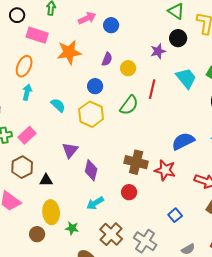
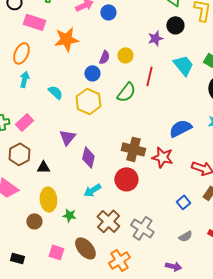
purple semicircle: (107, 59) -> (104, 57), moved
red circle: (129, 192) -> (126, 179), size x1.5
blue square: (175, 215) -> (183, 202), moved

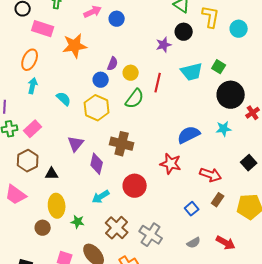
yellow circle: (125, 55) -> (131, 73), moved
cyan trapezoid: (183, 65) -> (192, 72), turned 115
brown cross: (133, 149) -> (122, 144), moved

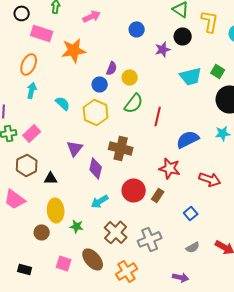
blue circle: (117, 19) -> (137, 29), moved
red line: (158, 83) -> (158, 116), moved
brown rectangle: (218, 200) -> (158, 195), moved
gray cross: (151, 235) -> (150, 239), turned 35

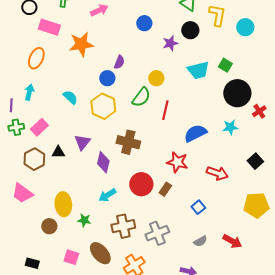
yellow circle: (130, 77) -> (156, 78), moved
cyan arrow: (32, 90) -> (29, 92), moved
black triangle: (51, 178) -> (58, 152), moved
brown cross: (116, 232) -> (123, 226), turned 35

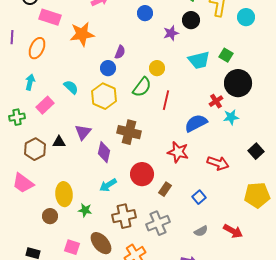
purple line: (11, 105) -> (12, 37), moved
red cross: (259, 111) -> (216, 101), moved
pink rectangle: (39, 127) -> (45, 105), moved
brown rectangle: (165, 189) -> (165, 189), moved

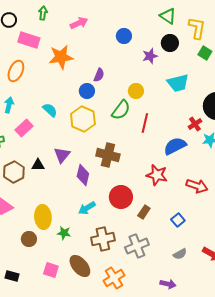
green square: (226, 55) -> (205, 53), moved

